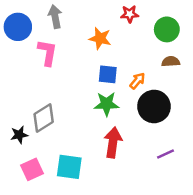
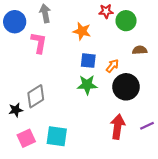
green circle: (167, 29) -> (126, 21), moved
red arrow: (113, 142) -> (118, 127), moved
purple line: (166, 154) -> (147, 126), moved

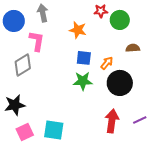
gray diamond: (36, 96) -> (23, 65), moved
black star: (16, 110) -> (15, 105), size x1.5

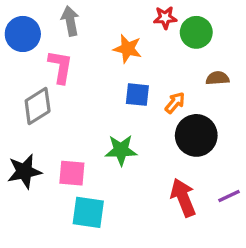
green star: (83, 81) -> (121, 150), moved
red arrow: (112, 121) -> (183, 198), turned -30
pink square: (25, 132) -> (72, 173), moved, turned 30

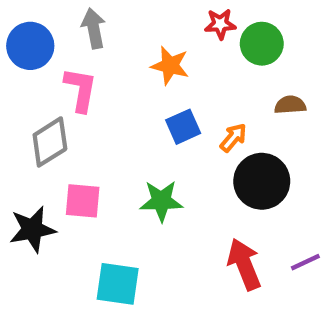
blue square: (137, 95) -> (183, 127), turned -30
pink square: (72, 173) -> (83, 201), moved

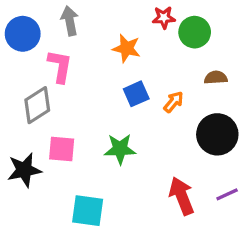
black circle: (262, 181) -> (217, 134), moved

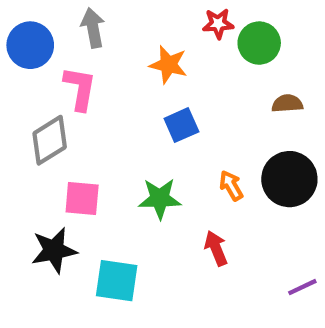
orange arrow: (174, 102) -> (231, 186), moved, turned -70
black star: (24, 170) -> (54, 250), moved
purple line: (227, 194) -> (302, 287), moved
red arrow: (182, 196) -> (216, 248), moved, size x0.7

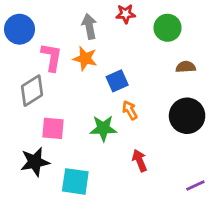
red star: (218, 24) -> (126, 14), moved
gray arrow: (93, 28) -> (89, 26), moved
orange star: (168, 65) -> (85, 59), moved
orange arrow: (231, 186) -> (130, 110), moved

